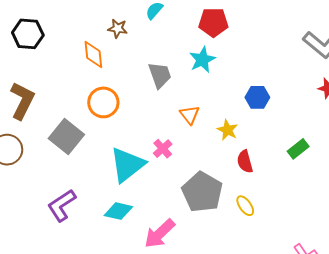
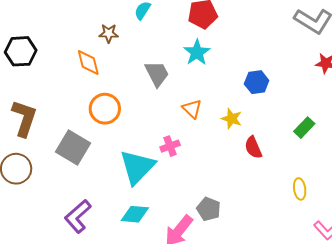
pink cross: (163, 149) -> (170, 146), turned 30
gray pentagon: (202, 192) -> (209, 209), moved, size x0.6
yellow ellipse: (245, 206) -> (300, 189), moved, turned 35

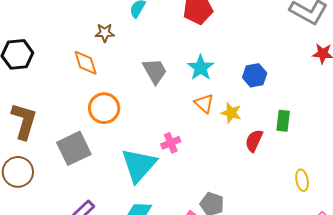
cyan star: (197, 52) -> (201, 68), moved
orange triangle: (192, 109) -> (204, 103), moved
green rectangle: (304, 128) -> (283, 121), moved, turned -35
red semicircle: (253, 147) -> (254, 141), turned 50
gray square: (73, 148) -> (74, 148), turned 36

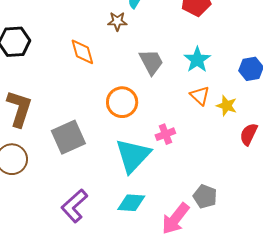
brown star: (105, 33) -> (117, 21), moved
orange circle: (104, 108) -> (122, 102), moved

